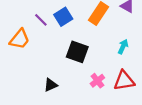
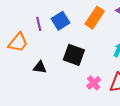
purple line: (41, 20) -> (39, 24), turned 32
black triangle: (51, 85) -> (40, 67), moved, turned 32

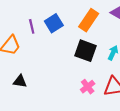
black square: (74, 55) -> (86, 51), moved
black triangle: (40, 67) -> (20, 81), moved

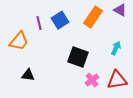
black square: (86, 51) -> (78, 57), moved

